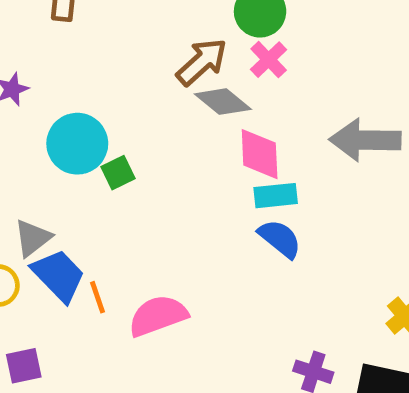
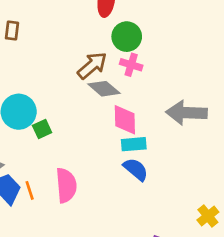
pink cross: (269, 60) -> (131, 65), turned -30
orange line: (97, 297) -> (30, 190), moved
pink semicircle: (158, 316) -> (66, 185), moved, turned 104

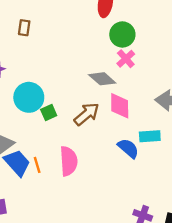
brown arrow: (92, 65) -> (87, 114), moved
pink cross: (131, 65) -> (126, 59), turned 30
cyan rectangle: (134, 144) -> (150, 136), moved

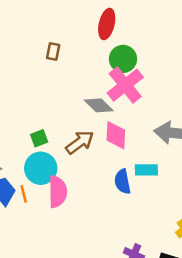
brown rectangle: (24, 28) -> (53, 51), moved
pink cross: (126, 59) -> (125, 85), size x1.8
cyan circle: (29, 97) -> (41, 168), moved
blue semicircle: (128, 148) -> (123, 182), turned -145

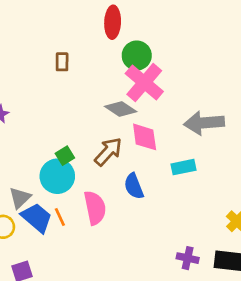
cyan circle: (41, 168) -> (57, 176), moved
blue semicircle: (123, 182) -> (134, 186), moved

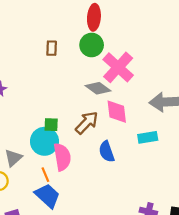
green circle: (137, 55) -> (92, 45), moved
green square: (65, 156) -> (51, 125), turned 32
pink semicircle: (95, 208) -> (62, 157), moved
blue trapezoid: (37, 218) -> (48, 196), moved

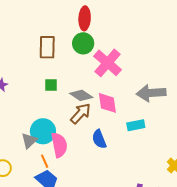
brown rectangle: (52, 48) -> (47, 47), size x1.6
gray diamond: (98, 88) -> (81, 95), moved
green square: (51, 125) -> (51, 85), moved
gray triangle: (13, 158) -> (29, 141), moved

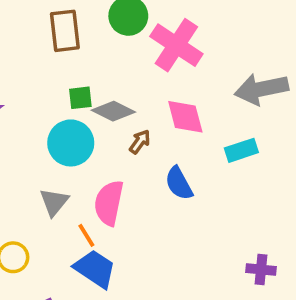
gray diamond: (81, 95) -> (113, 111), moved
brown arrow: (81, 113) -> (140, 142), size x0.6
cyan circle: (43, 131) -> (71, 143), moved
pink semicircle: (59, 145) -> (109, 203), turned -150

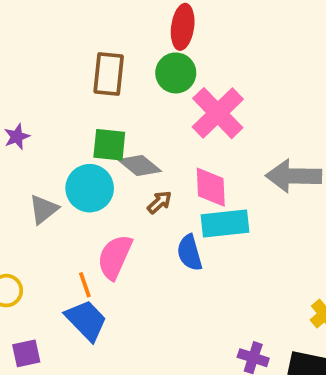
green square: (80, 98) -> (109, 145), size x1.4
cyan rectangle: (241, 150) -> (225, 223), moved, size x1.4
gray triangle: (54, 202) -> (43, 209), moved

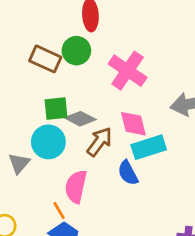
green circle: (176, 73) -> (76, 51), moved
brown rectangle: (109, 74) -> (45, 59), turned -60
brown arrow: (159, 202) -> (99, 142), size x1.6

